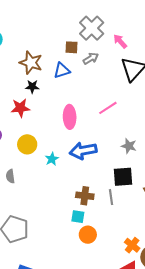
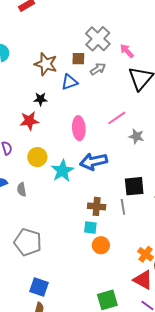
brown star: (31, 63) -> (46, 64), moved
gray star: (129, 146) -> (136, 136), moved
cyan star: (52, 159) -> (62, 171), size x1.6

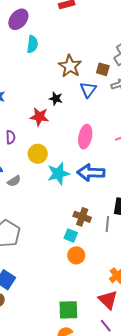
blue triangle: (69, 82) -> (88, 90), turned -48
gray semicircle: (22, 189) -> (14, 181), turned -128

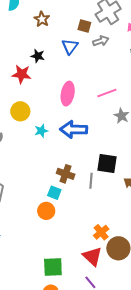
brown star: (70, 66) -> (42, 19), moved, size x0.7
cyan star: (58, 174) -> (41, 131), size x0.6
orange circle: (76, 255) -> (46, 211), moved

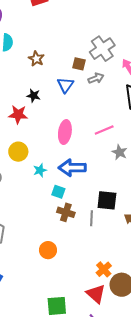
cyan square: (54, 193) -> (58, 192), moved

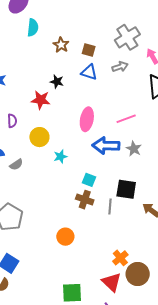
brown square: (79, 64) -> (89, 50), moved
blue triangle: (65, 85) -> (89, 72), turned -48
gray star: (120, 152) -> (134, 149), moved
blue arrow: (72, 168) -> (106, 146), moved
cyan square: (58, 192) -> (89, 180), moved

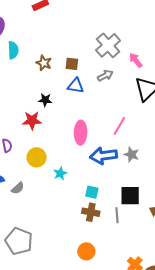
pink line: (126, 119) -> (119, 126), turned -30
orange circle: (65, 237) -> (86, 251), moved

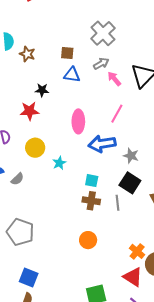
pink arrow: (136, 60) -> (114, 79), moved
brown star: (44, 63) -> (27, 54), moved
gray star: (131, 155) -> (131, 156), moved
black square: (130, 196) -> (130, 183), turned 35

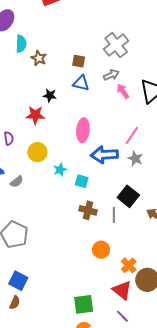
pink line: (117, 114) -> (132, 135), moved
gray star: (131, 156) -> (135, 159), moved
cyan square: (92, 181) -> (82, 181), moved
orange circle: (88, 240) -> (101, 250), moved

